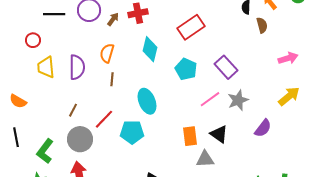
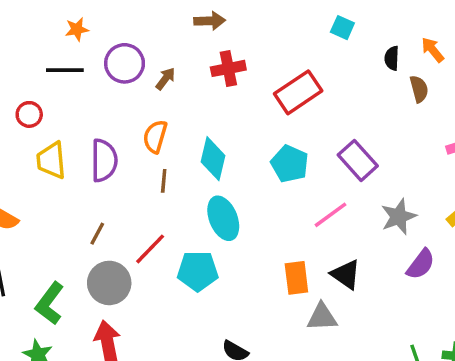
red cross: (138, 13) -> (228, 68), moved
cyan diamond: (150, 49) -> (213, 159), moved
gray star: (238, 100) -> (399, 217), moved

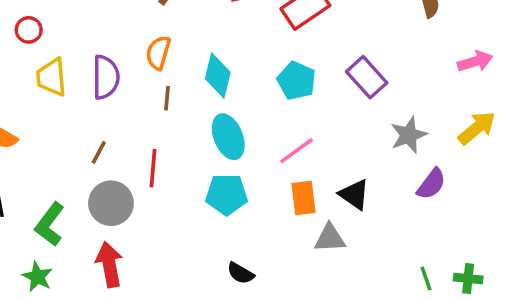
pink line: (330, 215) -> (297, 151), moved
red line: (150, 249) -> (153, 168), turned -39
cyan pentagon: (198, 271) -> (227, 194), moved

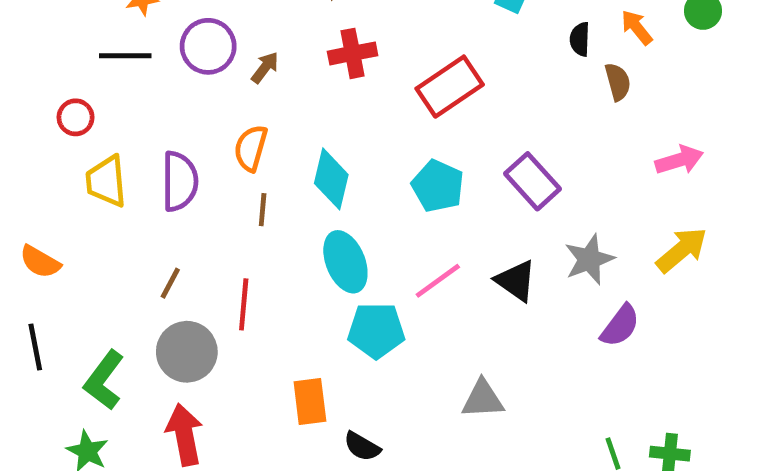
cyan pentagon: (227, 194) -> (376, 330), moved
black triangle: (354, 194) -> (516, 281), moved
orange rectangle: (304, 198) -> (310, 401), moved

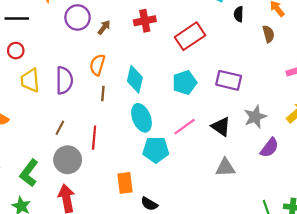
black semicircle: (580, 39) -> (239, 14), moved
black line: (125, 56) -> (17, 19), moved
purple rectangle: (533, 181) -> (229, 80), turned -35
cyan pentagon: (438, 186) -> (185, 83), turned 30
gray triangle: (483, 399) -> (225, 167), moved

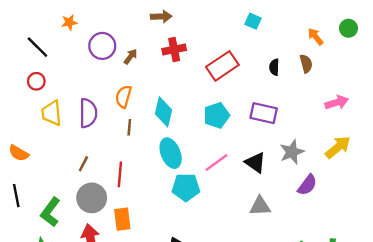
black semicircle: (239, 14) -> (274, 67), moved
black line: (17, 19) -> (37, 47), turned 45
orange rectangle: (125, 183) -> (122, 219), moved

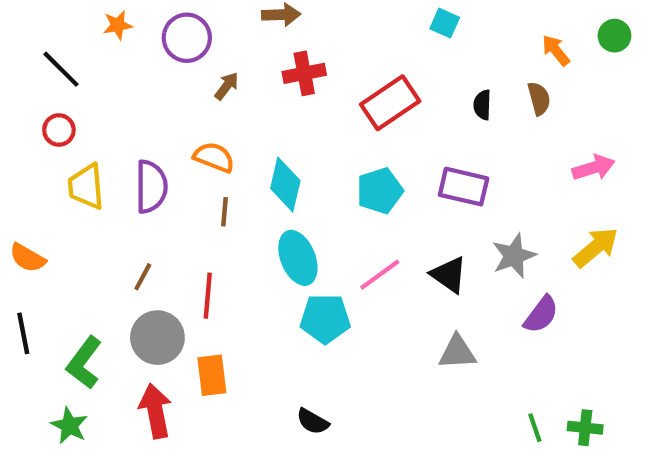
purple circle: (102, 46) -> (187, 38), moved
orange semicircle: (123, 97) -> (214, 157), turned 95

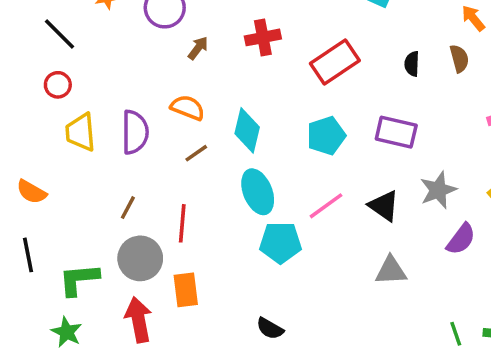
brown line: (225, 212) -> (196, 153), turned 50
green L-shape: (84, 363) -> (79, 279), turned 48

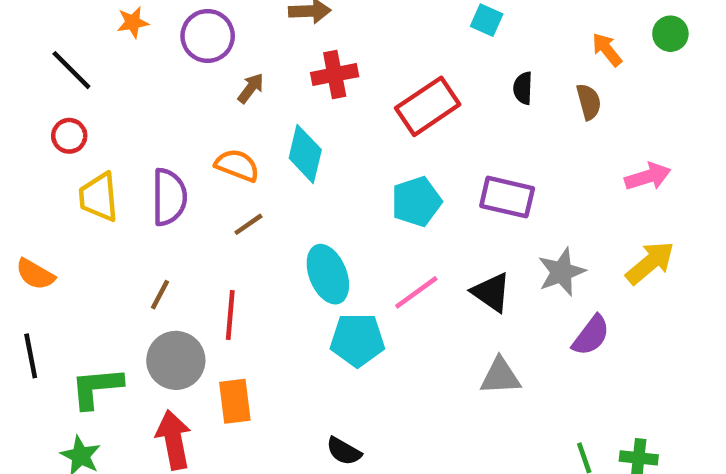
black semicircle: (412, 64) -> (523, 88), moved
cyan diamond: (247, 130) -> (305, 154), moved

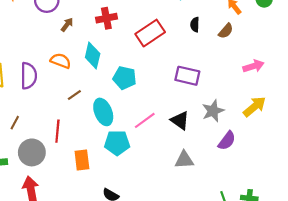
brown semicircle: (589, 102) -> (226, 31), turned 56
cyan pentagon: (416, 202) -> (125, 78), moved, turned 30
brown line: (248, 224) -> (74, 95), moved
brown line: (160, 295) -> (15, 123), moved
orange rectangle: (235, 401) -> (82, 160), moved

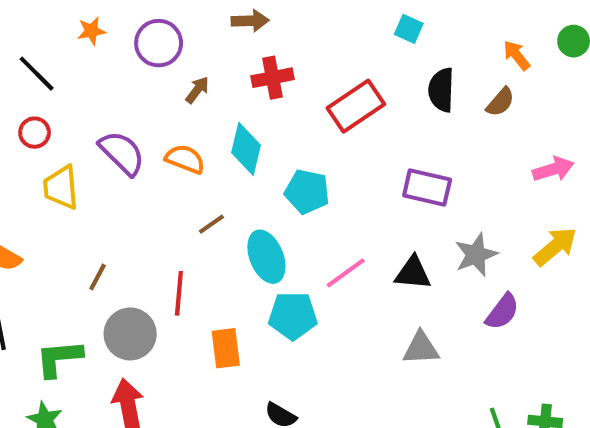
black semicircle: (195, 25) -> (441, 90), size x1.5
purple semicircle: (29, 76) -> (122, 153), moved, turned -45
black triangle: (180, 120) -> (413, 273), turned -30

